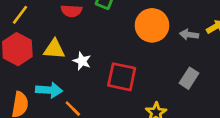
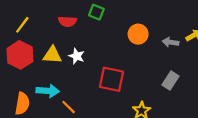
orange circle: (152, 25) -> (138, 34), size x0.7
white star: (82, 61) -> (77, 56), moved

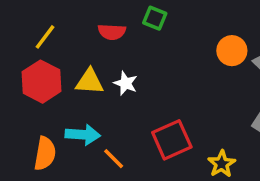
orange circle: (138, 34) -> (232, 51), moved
red square: (111, 79) -> (172, 140), moved, turned -36

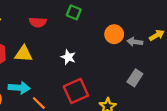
green square: (155, 18) -> (74, 12), moved
white star: (126, 83) -> (68, 57), moved

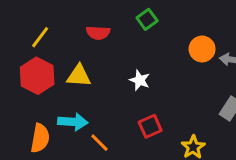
green square: (74, 12) -> (147, 19), turned 32
red square: (76, 91) -> (150, 126), size x0.7

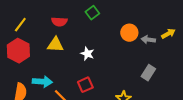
yellow triangle: (79, 76) -> (55, 45), moved
red square: (150, 126) -> (85, 85), moved

